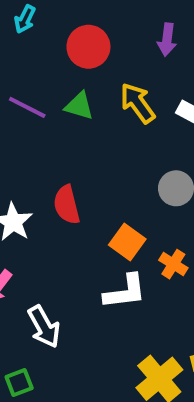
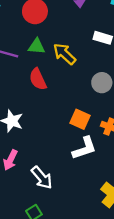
yellow arrow: (137, 103) -> (64, 54), moved
red semicircle: (67, 205) -> (38, 79), moved

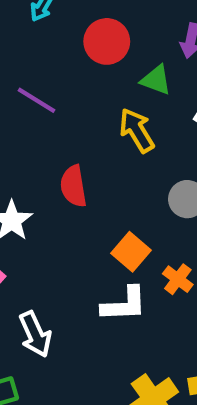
green triangle: (37, 46) -> (156, 80), moved
red semicircle: (38, 79) -> (73, 186), moved

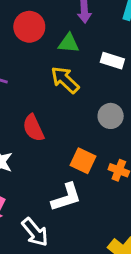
white L-shape: (124, 304) -> (66, 197), moved

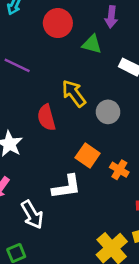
yellow arrow: (65, 80) -> (74, 93), moved
gray circle: (111, 116) -> (108, 112), moved

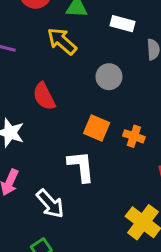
yellow arrow: (74, 93) -> (62, 41), moved
white L-shape: (67, 187) -> (81, 166), turned -76

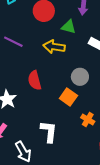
yellow arrow: (62, 41) -> (54, 47), turned -45
orange square: (97, 128) -> (68, 97), moved

